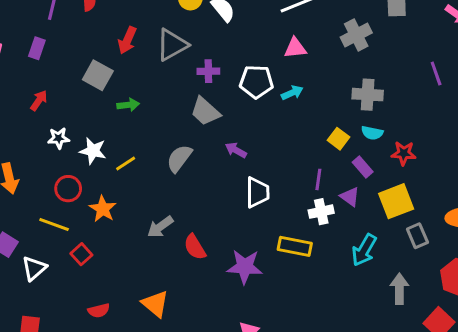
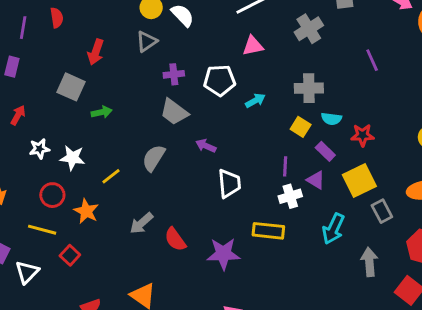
gray triangle: (172, 45) -> (147, 41), moved, size x0.7
purple line: (436, 74) -> (372, 60), moved
cyan arrow: (292, 93) -> (255, 101), moved
gray cross: (368, 95) -> (309, 88), moved
yellow line: (126, 163) -> (111, 176), moved

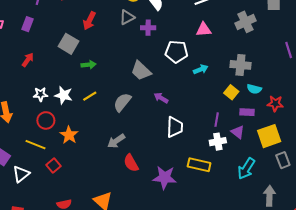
purple cross: (174, 74) -> (148, 28), moved
white star: (39, 149) -> (41, 94), moved
purple rectangle: (325, 151) -> (247, 112), turned -48
yellow line: (111, 176) -> (90, 96), moved
gray arrow: (141, 223) -> (116, 141), moved

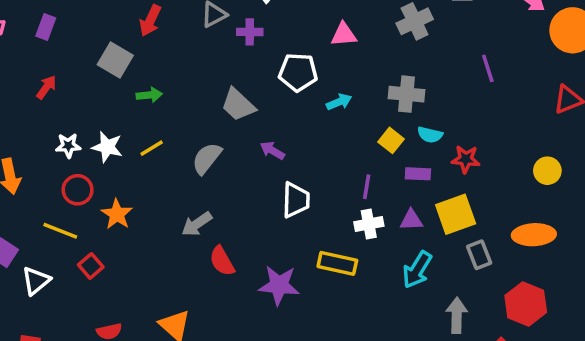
purple triangle: (238, 132) -> (411, 220), moved, turned -40

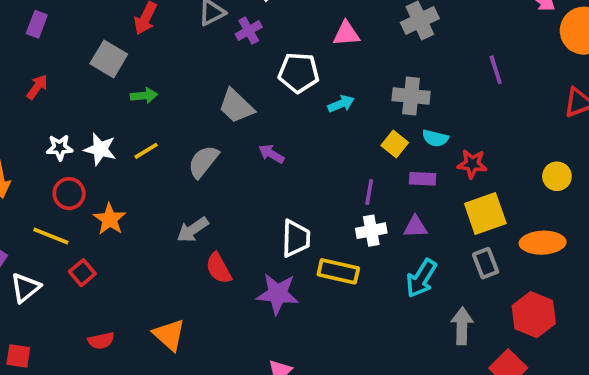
purple cross: (250, 32) -> (249, 31), turned -30
white trapezoid: (296, 200) -> (296, 238), moved
yellow square: (456, 214) -> (485, 213), moved

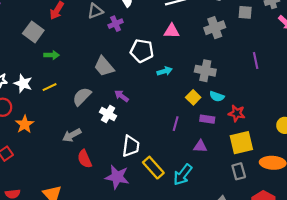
white cross: (371, 231) -> (108, 114), moved, turned 35
yellow rectangle: (338, 271) -> (153, 168), turned 30
cyan arrow: (421, 278) -> (183, 175), moved

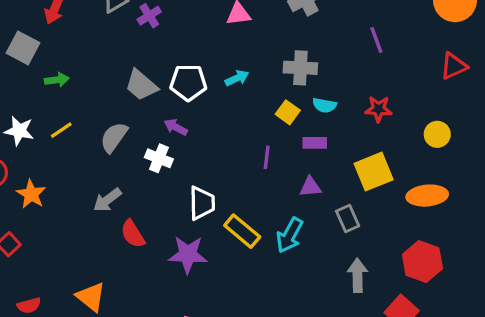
white pentagon: (142, 51) -> (188, 83), moved
red star: (237, 113) -> (379, 109), moved
gray rectangle: (239, 171) -> (348, 219), moved

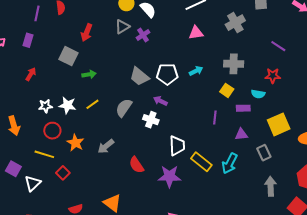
purple line: (376, 40) -> (278, 46), turned -35
cyan semicircle: (324, 105) -> (258, 94), moved
red star: (379, 109) -> (273, 76), moved
gray arrow: (107, 200) -> (106, 146), moved

